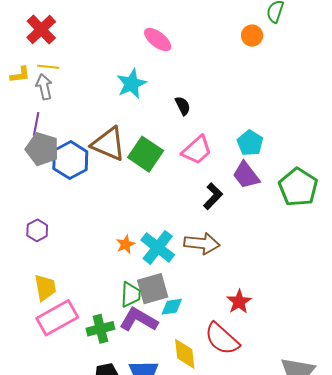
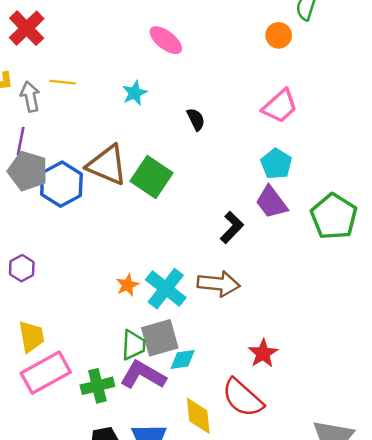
yellow line: (48, 67) -> (63, 82), moved
cyan star: (132, 84) -> (135, 93), size x0.7
pink trapezoid: (197, 150) -> (280, 106), moved

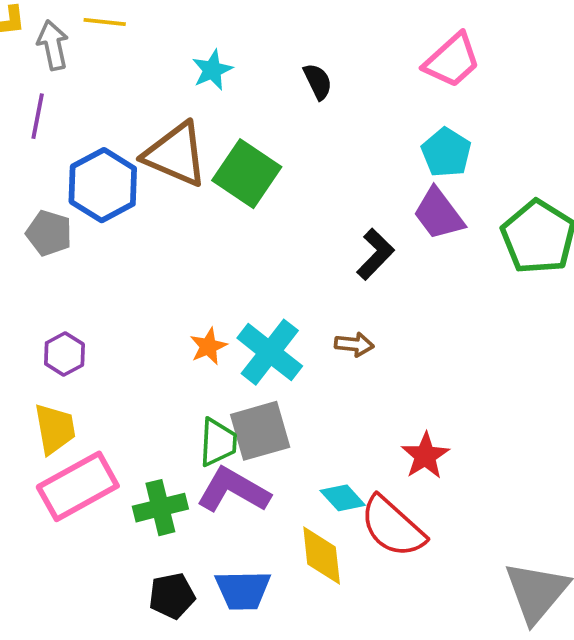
cyan star: (135, 93) -> (212, 70), moved
gray pentagon: (28, 171) -> (49, 233), moved, size x0.7
purple hexagon: (22, 268) -> (64, 354), moved
brown arrow: (219, 284) -> (354, 344), size x0.6
cyan diamond: (183, 359) -> (343, 498), moved, turned 56

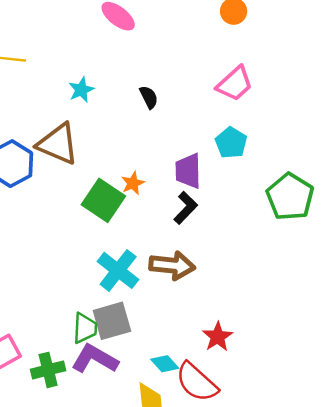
green square: (247, 174) -> (103, 200), moved
purple trapezoid: (439, 214) -> (188, 171), moved, turned 36
brown arrow: (354, 344) -> (172, 266), size x1.8
orange star: (208, 346) -> (133, 183), moved

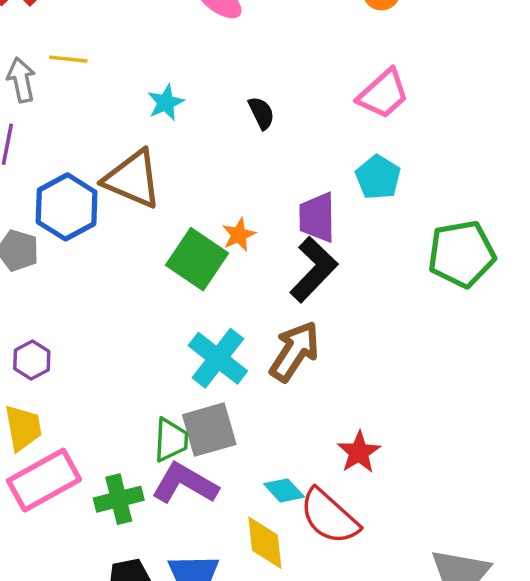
green pentagon: (290, 197) -> (461, 254), turned 30
black L-shape: (186, 208) -> (314, 270), size x1.4
brown arrow: (172, 266) -> (294, 351), turned -63

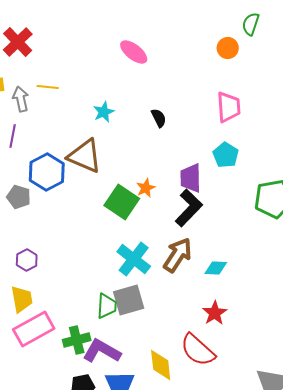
pink trapezoid: (383, 94) -> (229, 107), turned -52
purple L-shape: (185, 484) -> (102, 351), moved
cyan diamond: (284, 490) -> (216, 268), moved, turned -45

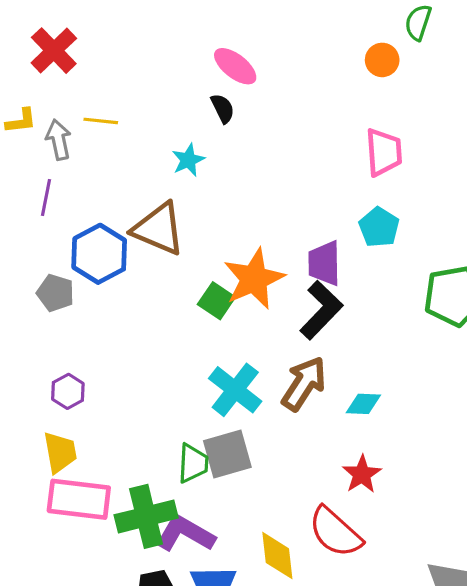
black semicircle: (159, 118) -> (223, 108), moved
orange star: (146, 188) -> (254, 279), size x2.0
green square: (122, 202) -> (216, 301), size x0.7
pink rectangle: (34, 329) -> (79, 499), turned 36
green cross: (77, 340) -> (146, 516), size x1.4

